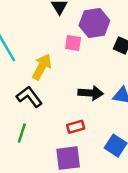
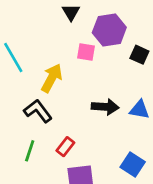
red rectangle: (76, 127) -> (65, 147), moved, turned -36

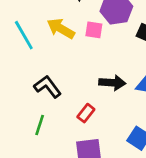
yellow arrow: (52, 78) -> (61, 29), moved, turned -88
red rectangle: (65, 147) -> (86, 113), moved

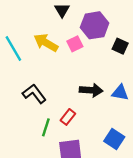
pink square: (94, 30) -> (75, 44), turned -35
green line: (40, 125) -> (46, 127), moved

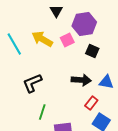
black square: (120, 46) -> (92, 51), moved
black L-shape: (34, 94) -> (32, 83), turned -75
red rectangle: (68, 117) -> (91, 103), moved

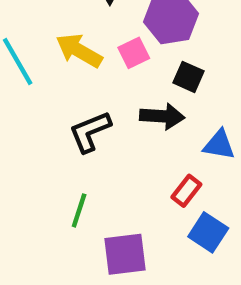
black arrow: (81, 80) -> (162, 116), moved
black L-shape: (32, 83) -> (90, 132), moved

